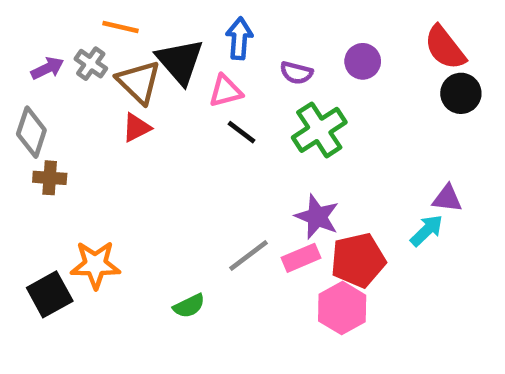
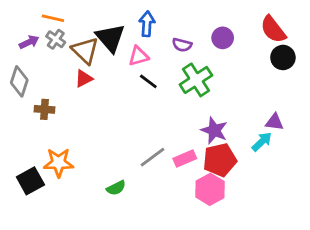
orange line: (120, 27) -> (53, 18), moved
brown cross: (50, 178) -> (45, 109), moved
purple star: (317, 217) -> (214, 130), moved

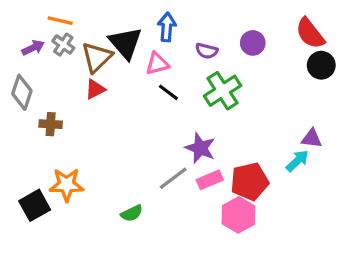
brown triangle: (85, 50) -> (97, 57), turned 32
purple star: (214, 130) -> (200, 148), moved

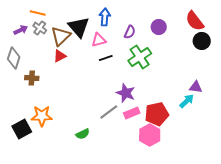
purple semicircle: (207, 51) -> (130, 32), turned -80
black line: (168, 92) -> (106, 58), turned -56

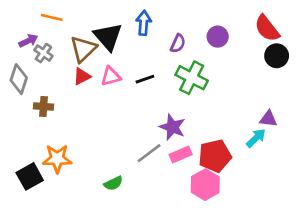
gray cross: (40, 28) -> (43, 53), moved
pink triangle: (99, 40) -> (111, 76), moved
green cross: (140, 57) -> (192, 78), turned -30

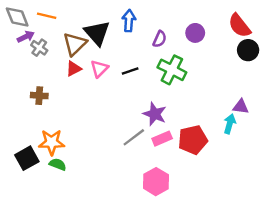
pink triangle: (111, 76) -> (99, 69), turned -30
gray diamond: (19, 79) -> (17, 17), moved, turned -40
cyan arrow: (256, 138) -> (230, 124), turned -30
green semicircle: (113, 183) -> (58, 164), moved, turned -133
pink hexagon: (205, 185) -> (156, 182), moved

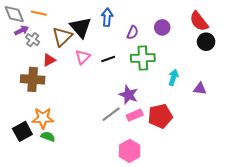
red triangle: (74, 69) -> (49, 60), moved
green cross: (172, 70) -> (143, 58), turned -30
brown cross: (39, 96) -> (33, 79), size x1.6
cyan arrow: (230, 124) -> (173, 77), moved

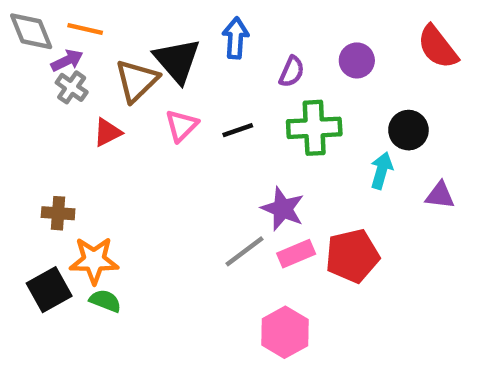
purple arrow: (21, 30) -> (67, 60), moved
black circle: (206, 42) -> (408, 130), moved
brown cross: (33, 79) -> (58, 213), moved, size x0.6

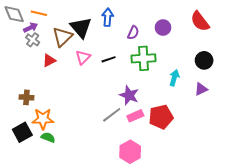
black circle: (408, 130) -> (204, 60), moved
purple triangle: (440, 195) -> (201, 89), turned -32

